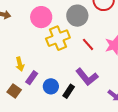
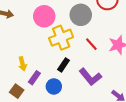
black rectangle: (69, 91) -> (63, 65), moved

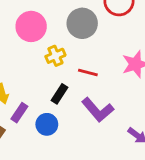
yellow cross: (61, 38) -> (55, 56), size x0.6
red line: (91, 44) -> (88, 73), moved, turned -32

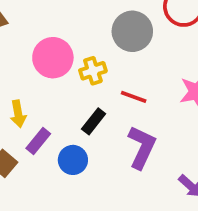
pink circle: (31, 26) -> (53, 58), moved
purple L-shape: (98, 110) -> (142, 147), turned -120

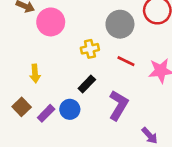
pink circle: (53, 58) -> (51, 22), moved
red line: (134, 97) -> (126, 61), moved
purple rectangle: (38, 141) -> (46, 113), moved

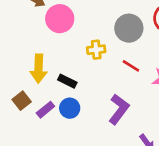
yellow arrow: (35, 74) -> (39, 69), size x1.5
black rectangle: (87, 84) -> (67, 81), moved, turned 66

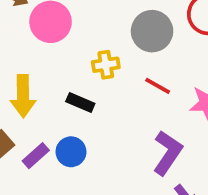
black rectangle: (67, 81) -> (80, 103), moved
purple L-shape: (119, 109) -> (168, 153), moved

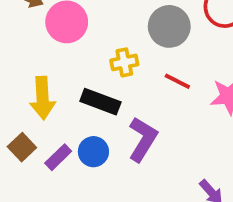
black rectangle: (80, 103) -> (100, 102), size x1.4
purple L-shape: (168, 153) -> (143, 139), moved

